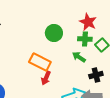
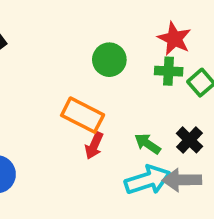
green arrow: (79, 57) -> (148, 144), moved
black cross: (96, 75) -> (190, 140), turned -32

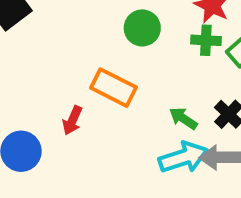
red arrow: (94, 146) -> (72, 120), moved

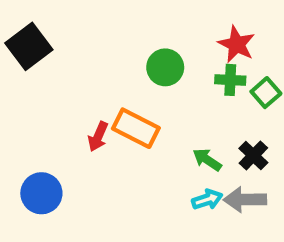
red arrow: (72, 120) -> (98, 137), moved
cyan arrow: (183, 157) -> (207, 200), size x0.6

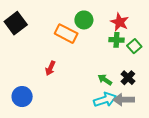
green circle: (165, 67) -> (84, 20), moved
orange rectangle: (136, 128) -> (66, 34), moved
cyan arrow: (207, 200) -> (105, 100), size x1.5

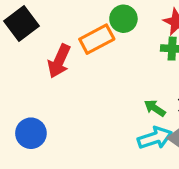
orange rectangle: (66, 34) -> (97, 39), turned -55
red arrow: (50, 68) -> (59, 61), moved, size x1.5

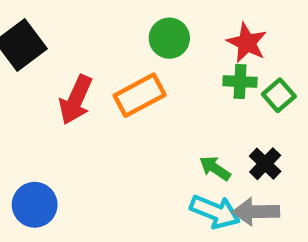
orange rectangle: (97, 39) -> (140, 95), moved
cyan arrow: (155, 138) -> (215, 212), turned 40

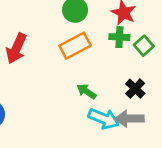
orange rectangle: (140, 95) -> (75, 46), moved
green arrow: (215, 168) -> (86, 91), moved

